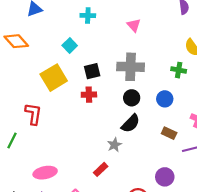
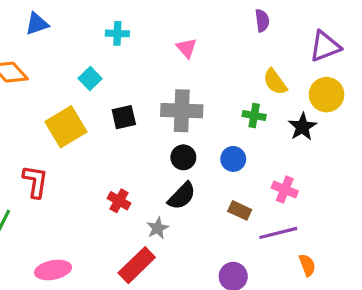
red cross: (89, 95) -> (119, 201), moved, turned 32
red rectangle: (101, 169) -> (137, 265), size x1.6

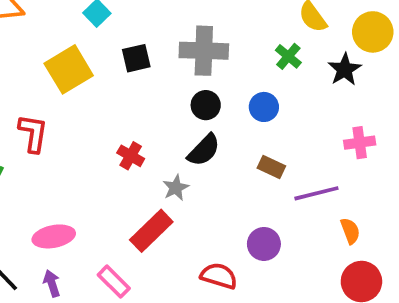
green cross: (254, 116) -> (288, 56), turned 30
pink cross: (285, 190) -> (360, 143), moved, turned -30

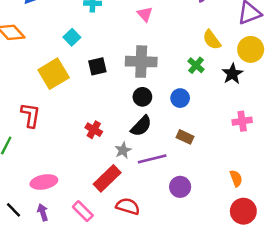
purple line: (316, 193) -> (152, 159), moved
red semicircle: (219, 276) -> (128, 206), moved

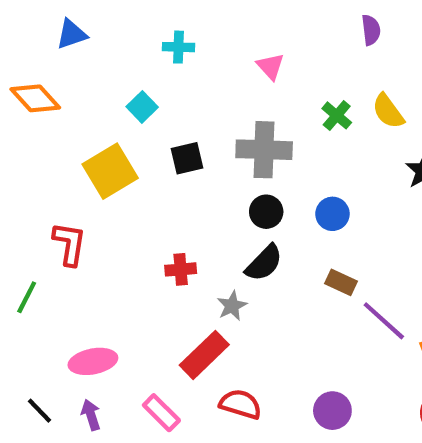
green cross: (196, 65) -> (337, 115), moved
red cross: (94, 130) -> (181, 269), turned -35
purple line: (152, 159) -> (384, 321), moved, turned 56
purple circle: (180, 187) -> (332, 411), moved

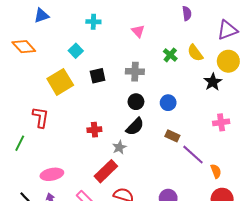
gray cross: (264, 150) -> (135, 72), size x0.7

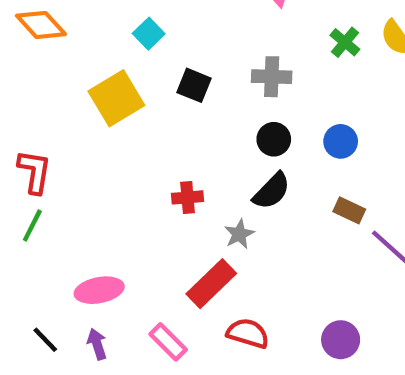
black square: (98, 76) -> (194, 85), turned 35
red L-shape: (40, 117) -> (34, 172), moved

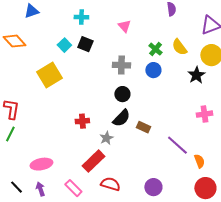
black square: (194, 85) -> (85, 44), moved
blue circle: (341, 141) -> (153, 70), moved
brown rectangle: (349, 210) -> (143, 127), moved

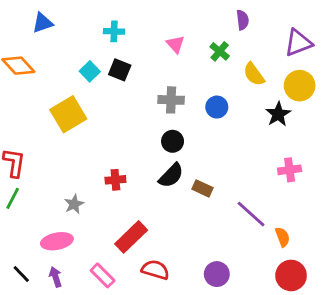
green cross: (155, 49) -> (220, 51), moved
gray star: (106, 138) -> (74, 204), moved

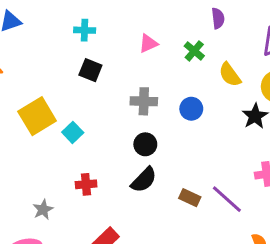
pink triangle: (175, 44) -> (148, 43), turned 48
cyan square: (90, 71) -> (73, 132), moved
brown rectangle: (203, 188) -> (190, 198), moved
purple line: (251, 214) -> (227, 199), moved

